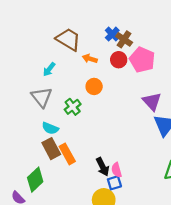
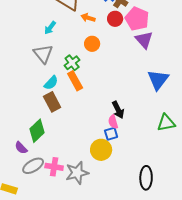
purple triangle: (152, 101) -> (144, 40), moved
cyan semicircle: (50, 128) -> (51, 83), turned -70
orange rectangle: (67, 154) -> (75, 81), moved
black arrow: (103, 167) -> (118, 110), moved

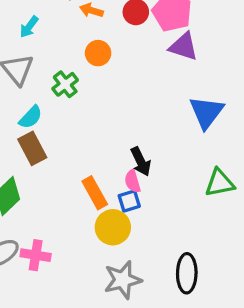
purple triangle: (144, 40) -> (183, 47), turned -30
orange rectangle: (75, 81) -> (95, 193), moved
gray star: (77, 173) -> (123, 280), moved

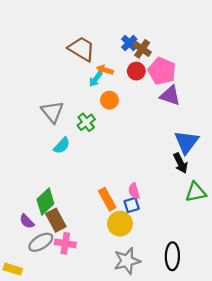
cyan arrow: (29, 27) -> (96, 79), moved
brown rectangle: (32, 148) -> (56, 220), moved
black arrow: (141, 162) -> (181, 163), moved

